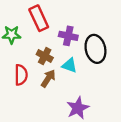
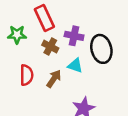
brown cross: (45, 56) -> (50, 47), moved

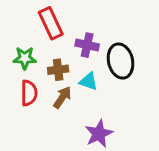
green star: (17, 35) -> (25, 58), moved
brown cross: (50, 47) -> (58, 70), moved, turned -35

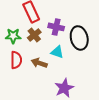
brown cross: (58, 70) -> (34, 35), moved, turned -32
brown arrow: (62, 97) -> (39, 63), turned -105

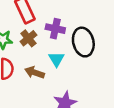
cyan triangle: (57, 52) -> (57, 59), turned 40

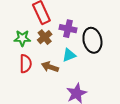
cyan triangle: (57, 59) -> (69, 55), turned 40

